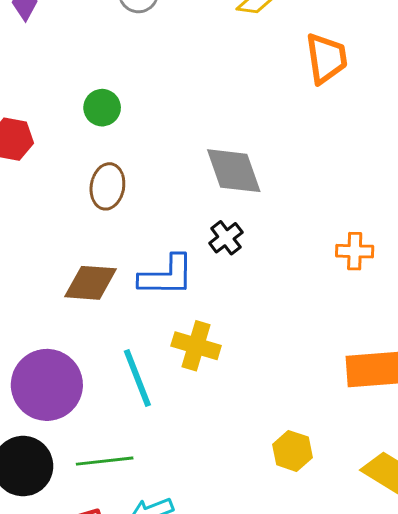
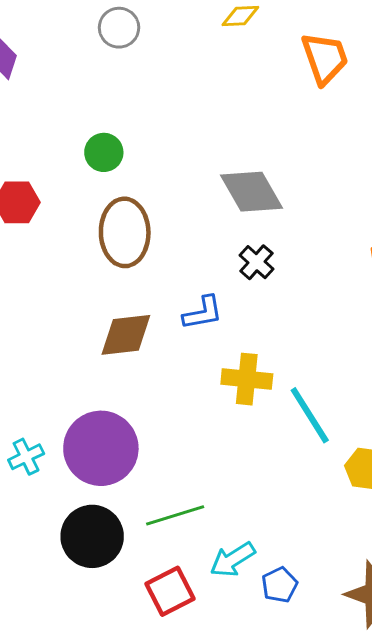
brown ellipse: (107, 186) -> (125, 232), size x1.4
blue L-shape: (167, 276) -> (203, 313), size x0.7
cyan line: (137, 378) -> (310, 415), moved

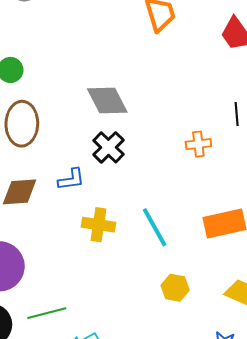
black cross: (256, 262) -> (108, 147), size x1.4
cyan line: (310, 415) -> (155, 227), moved

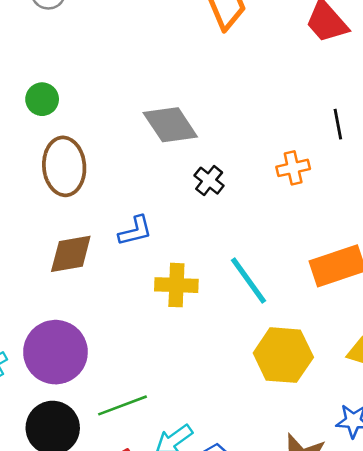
black cross: (108, 147) -> (209, 181), moved, size x0.7
yellow hexagon: (175, 288) -> (283, 355), size x1.6

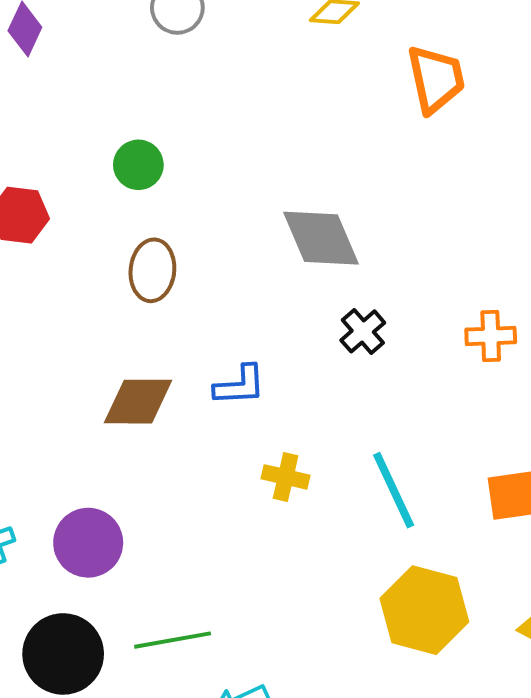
brown ellipse: (64, 166) -> (152, 270), size x0.7
yellow cross: (176, 285) -> (286, 477), size x0.7
purple circle: (55, 352) -> (88, 543), size x0.7

